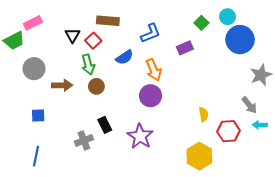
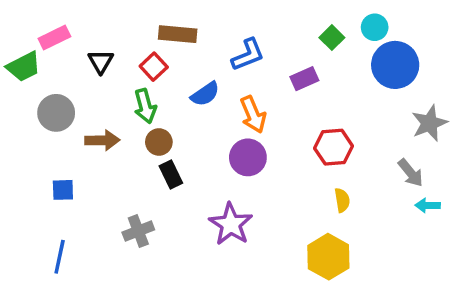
black triangle: (72, 35) -> (101, 62), moved
yellow semicircle: (204, 114) -> (342, 200), moved
black rectangle: (105, 125) -> (171, 175), moved
red hexagon: (229, 131) -> (334, 147), moved

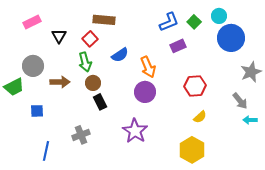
blue L-shape: (248, 55) -> (169, 22), moved
green trapezoid: (24, 67) -> (14, 87), moved
yellow semicircle: (342, 200) -> (200, 117), turned 56
blue line: (60, 257) -> (46, 151), moved

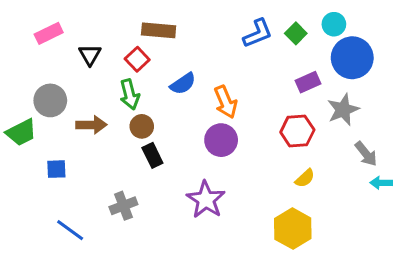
purple rectangle: (178, 46) -> (308, 82), moved
gray star: (251, 72) -> (343, 110), moved
blue line: (46, 151) -> (70, 230), turned -66

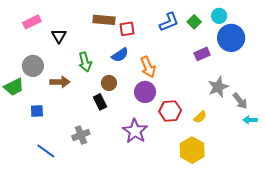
red square: (137, 59) -> (127, 29), moved, turned 35
gray star: (343, 110) -> (218, 87), moved
brown circle: (142, 126) -> (109, 83), moved
red hexagon: (297, 131) -> (170, 111), moved

